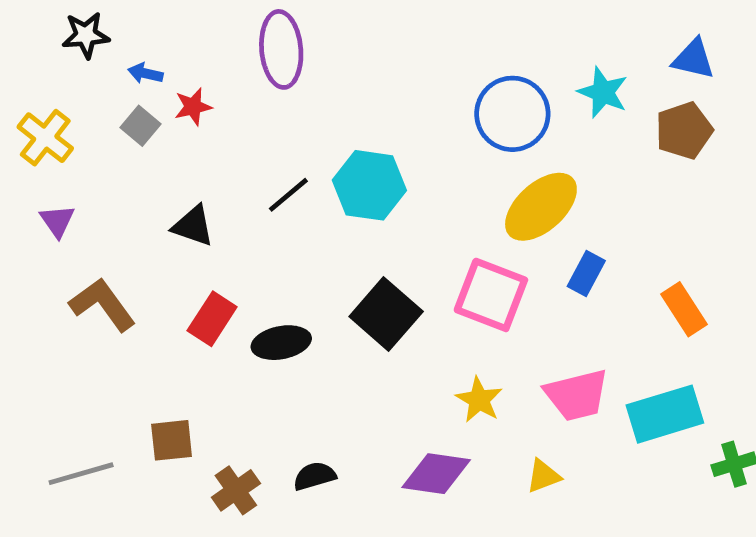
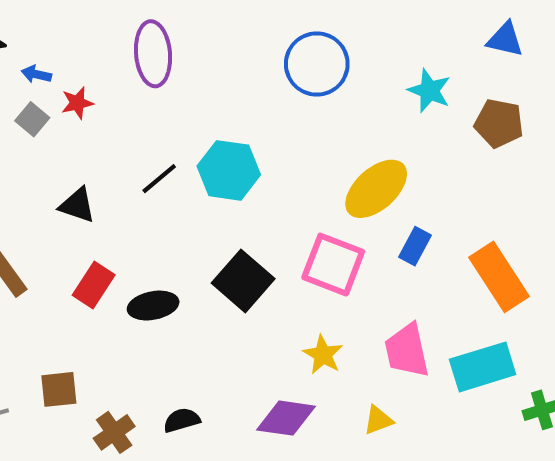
blue triangle: (694, 59) -> (505, 39), moved
blue circle: (512, 114) -> (317, 64), moved
brown pentagon: (684, 130) -> (499, 123), turned 30
orange rectangle: (684, 309) -> (499, 277), size x1.5
pink trapezoid: (577, 395) -> (407, 351), turned 92

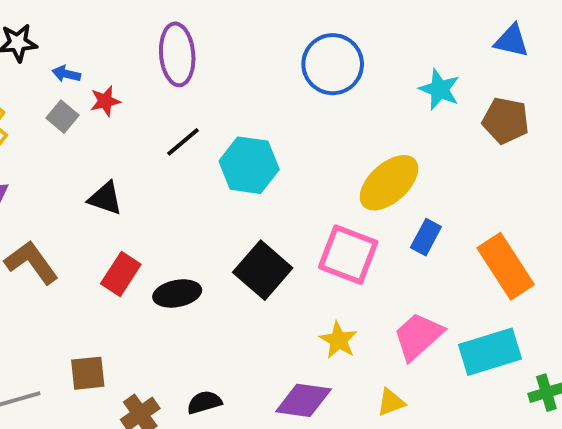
black line: (159, 179) -> (183, 142), moved
pink trapezoid: (407, 351) -> (418, 336), turned 60

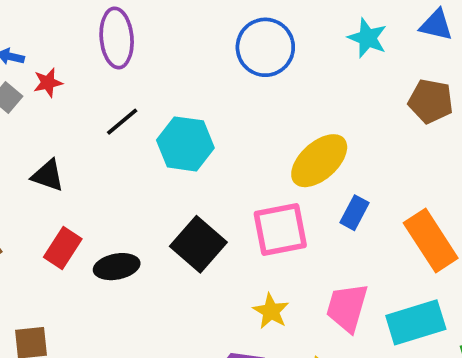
cyan star: (440, 89) -> (368, 38), moved
pink square: (348, 255) -> (280, 229), turned -32
pink trapezoid: (418, 336) -> (347, 307), turned -32

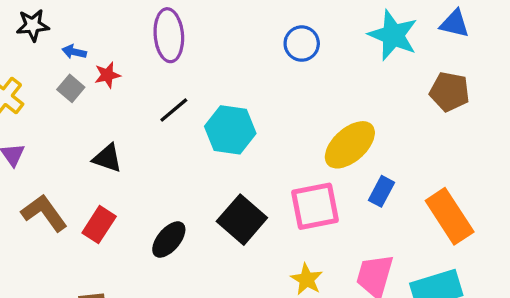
cyan star: (368, 38) -> (393, 35), size x1.4
blue circle: (265, 47) -> (302, 44), size x0.7
red rectangle: (63, 248) -> (99, 225), moved
black ellipse: (117, 267) -> (169, 240), turned -39

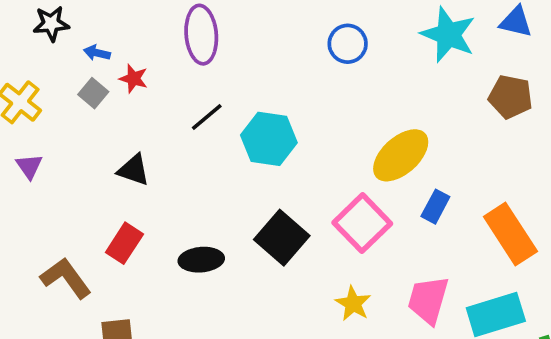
red star: (107, 75) -> (134, 79), turned 30
pink square: (315, 206) -> (362, 223), turned -33
brown L-shape: (44, 213) -> (66, 278), moved
black ellipse: (169, 240) -> (201, 260), turned 45

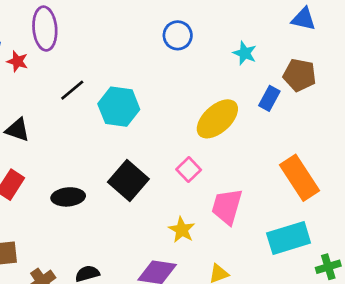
purple ellipse: (201, 35) -> (45, 29), moved
cyan star: (448, 35) -> (245, 53), moved, size x0.6
blue rectangle: (435, 207) -> (269, 98), moved
pink square: (362, 223) -> (189, 170), size x0.6
pink trapezoid: (428, 300) -> (227, 207), moved

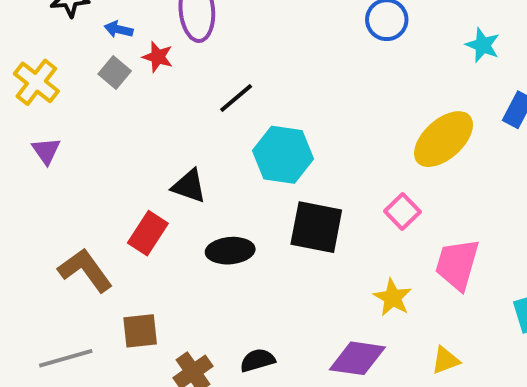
cyan hexagon: (119, 107) -> (283, 155), moved
black triangle: (17, 130) -> (189, 186), moved
black square: (128, 180) -> (316, 227), turned -30

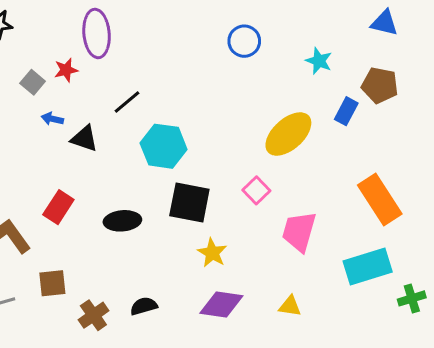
blue arrow: (119, 29) -> (52, 119), moved
red star: (158, 57) -> (66, 70), turned -30
black triangle: (189, 186) -> (84, 139), moved
yellow star: (393, 298) -> (212, 253), moved
yellow triangle: (445, 360) -> (290, 306), turned 30

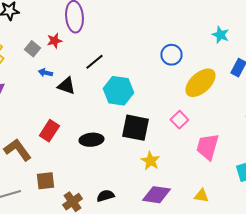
blue circle: (244, 41) -> (171, 55), moved

